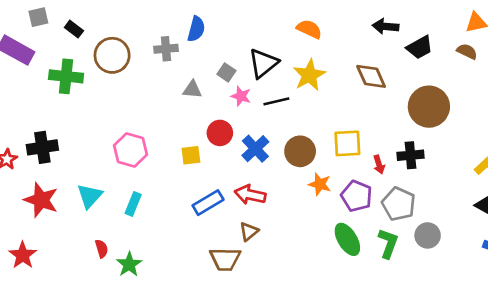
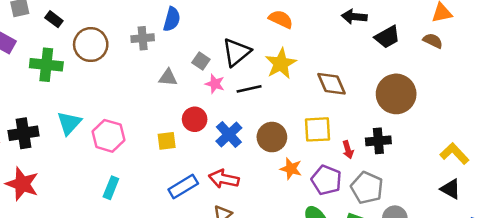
brown diamond: (371, 76) -> (331, 84), moved
cyan triangle: (90, 196) -> (69, 123), moved

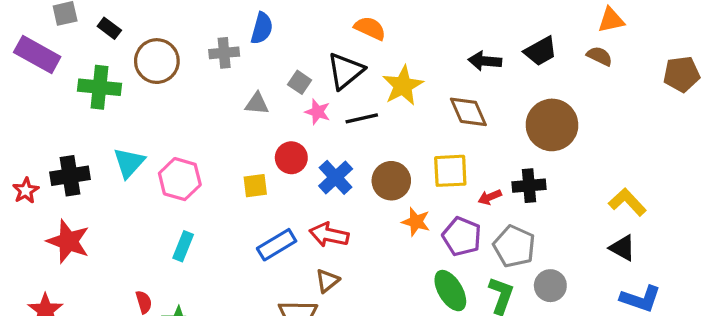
black arrow: (354, 17) -> (485, 61), moved
orange semicircle: (281, 19) -> (370, 28), moved
red arrow: (348, 150) -> (490, 197), turned 84

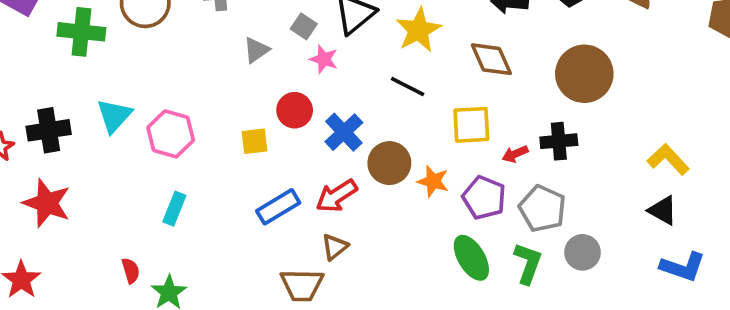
gray triangle: (257, 104) -> (256, 50), turned -40
black line: (362, 118) -> (408, 87), moved, turned 40
brown circle: (391, 181) -> (389, 163), moved
red arrow: (329, 235) -> (337, 196), turned -45

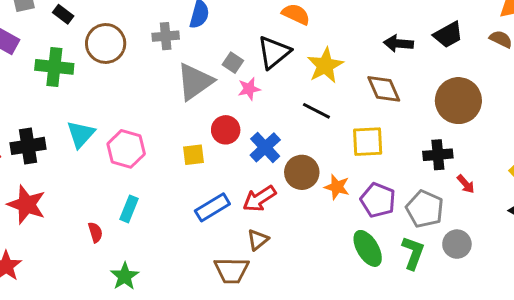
gray triangle: (256, 50) -> (195, 82), size x1.8
pink star: (324, 59) -> (249, 89), turned -30
red arrow: (515, 154) -> (466, 184), moved, turned -108
red semicircle: (131, 271) -> (95, 232), moved

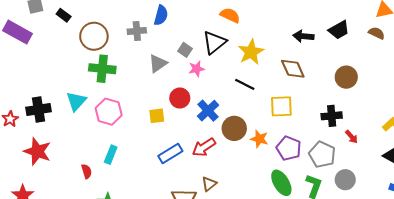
green cross: (54, 67) -> (102, 69), moved
gray triangle: (195, 82) -> (158, 63), size x0.7
brown circle: (458, 101) -> (346, 77), size x0.7
brown triangle: (258, 240) -> (209, 184), moved

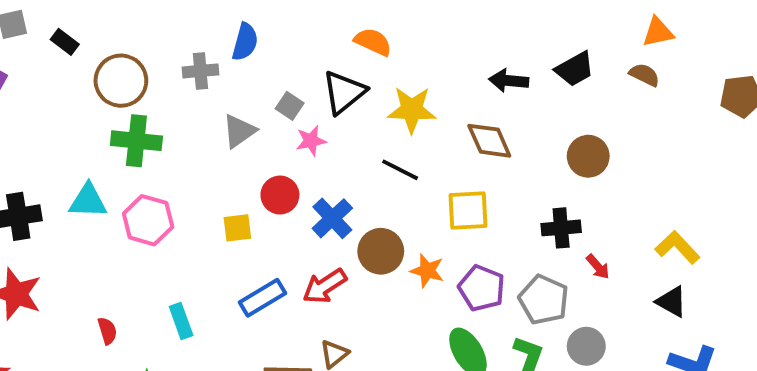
yellow star: (251, 52) -> (412, 110), turned 30
cyan triangle: (76, 101) -> (88, 201), turned 50
cyan rectangle: (111, 155) -> (181, 321), moved, turned -42

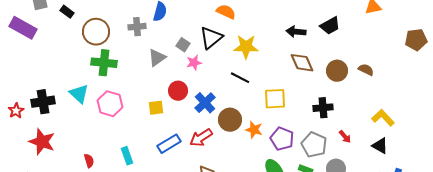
brown semicircle: (644, 75) -> (366, 70), moved
brown diamond: (489, 141) -> (302, 63), moved
cyan triangle: (88, 201) -> (79, 94), turned 40
red arrow: (598, 267) -> (345, 137), moved

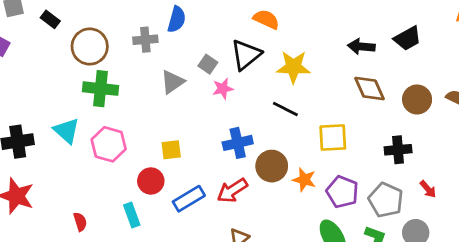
red circle: (178, 91) -> (151, 181), moved
blue cross: (205, 103) -> (238, 143), turned 30

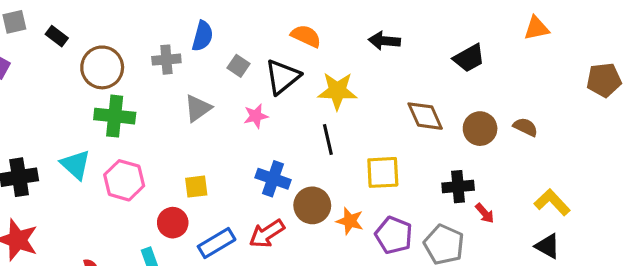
black arrow: (361, 46) -> (384, 41), moved
gray square: (208, 64) -> (239, 66), moved
black line: (285, 109) -> (328, 140), turned 50
blue cross: (238, 143) -> (273, 179), turned 32
red arrow: (428, 189) -> (485, 213), moved

